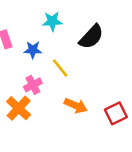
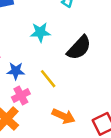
blue star: (33, 50) -> (16, 71), moved

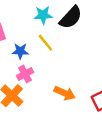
black semicircle: (79, 48) -> (71, 17), moved
yellow line: (48, 79) -> (45, 43), moved

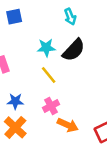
blue star: (20, 51) -> (15, 101), moved
pink cross: (25, 74) -> (51, 106), moved

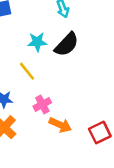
yellow line: (49, 75) -> (27, 71), moved

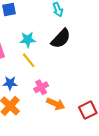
cyan star: (37, 42) -> (28, 40), moved

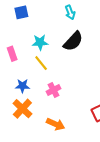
orange arrow: (56, 104) -> (56, 124), moved

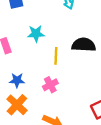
black semicircle: (73, 41) -> (84, 45), moved, turned -130
yellow line: (41, 63) -> (56, 56), moved, turned 42

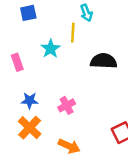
cyan star: (36, 34) -> (51, 49), turned -30
yellow line: (56, 56) -> (73, 33), moved

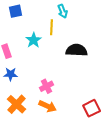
blue star: (30, 100) -> (11, 74), moved
orange arrow: (69, 146) -> (48, 106), moved

